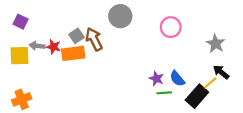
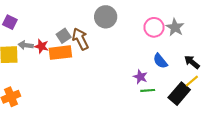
gray star: (216, 44) -> (175, 27), moved
black arrow: (221, 72) -> (192, 62), moved
blue semicircle: (177, 79) -> (160, 61), moved

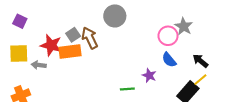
pink circle: (154, 27) -> (168, 36), moved
gray arrow: (26, 45) -> (39, 65), moved
red star: (41, 46) -> (51, 45), size x1.5
green line: (148, 90) -> (127, 89), moved

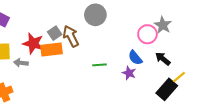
blue semicircle: (169, 60) -> (135, 58), moved
black arrow: (200, 61) -> (163, 59), moved
green line: (127, 89) -> (99, 65), moved

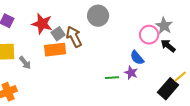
red star: (33, 43) -> (42, 24), moved
black arrow: (163, 59) -> (168, 46), moved
gray arrow: (21, 63) -> (25, 63), turned -136
green line: (99, 65) -> (112, 78), moved

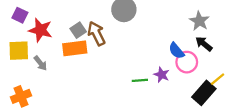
red star: (42, 24) -> (40, 30), moved
pink circle: (149, 35) -> (187, 62), moved
blue semicircle: (137, 58) -> (176, 51), moved

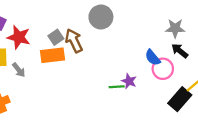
gray star: (199, 21) -> (175, 28), turned -30
purple star: (162, 75) -> (129, 81), moved

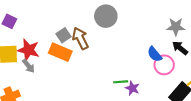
red star: (19, 37) -> (28, 50), moved
orange rectangle: (53, 55) -> (60, 52), turned 30
purple star: (129, 81) -> (132, 88), moved

